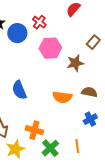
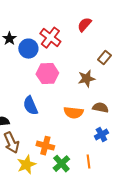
red cross: (39, 22) -> (50, 38), size x1.5
pink hexagon: (50, 48) -> (47, 74), moved

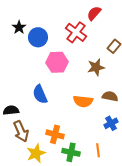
red cross: (50, 38) -> (76, 32), moved
green cross: (61, 164) -> (71, 152), turned -36

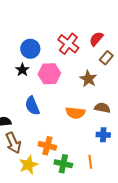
red semicircle: (94, 13) -> (96, 39), moved
black star: (19, 27) -> (22, 70), moved
brown star: (96, 67) -> (88, 79), turned -30
blue cross: (111, 123) -> (103, 135), turned 32

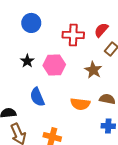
red cross: (68, 44) -> (73, 35), turned -35
blue circle: (30, 49) -> (31, 23), moved

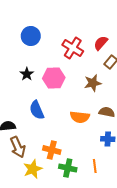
red cross: (73, 35) -> (73, 48), turned 30
brown star: (93, 70) -> (93, 83), turned 30

